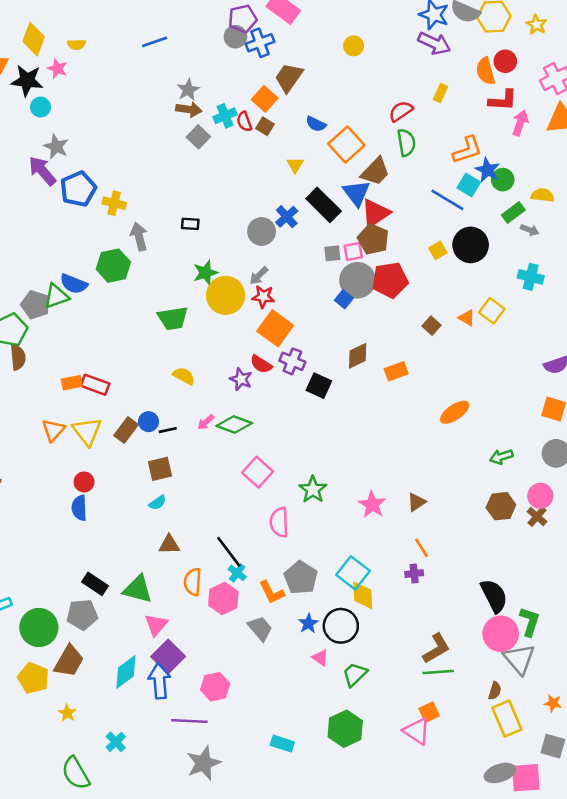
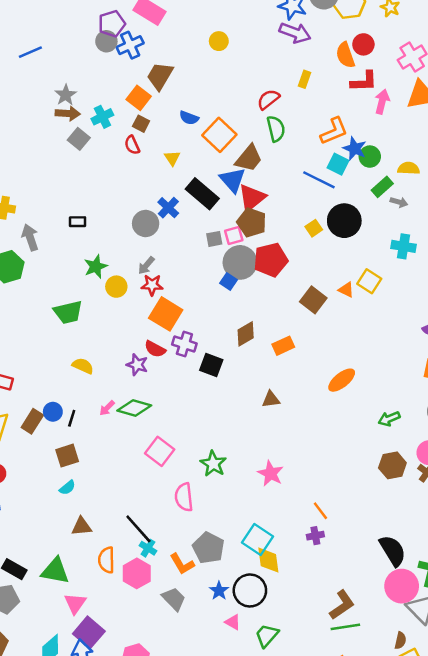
red semicircle: (244, 122) -> (132, 145), moved
yellow circle: (226, 295) -> (116, 287), size x0.6
brown square: (431, 326) -> (313, 300), size x1.5
black line: (168, 430) -> (72, 418), turned -56
brown triangle: (417, 502) -> (271, 399), moved, turned 30

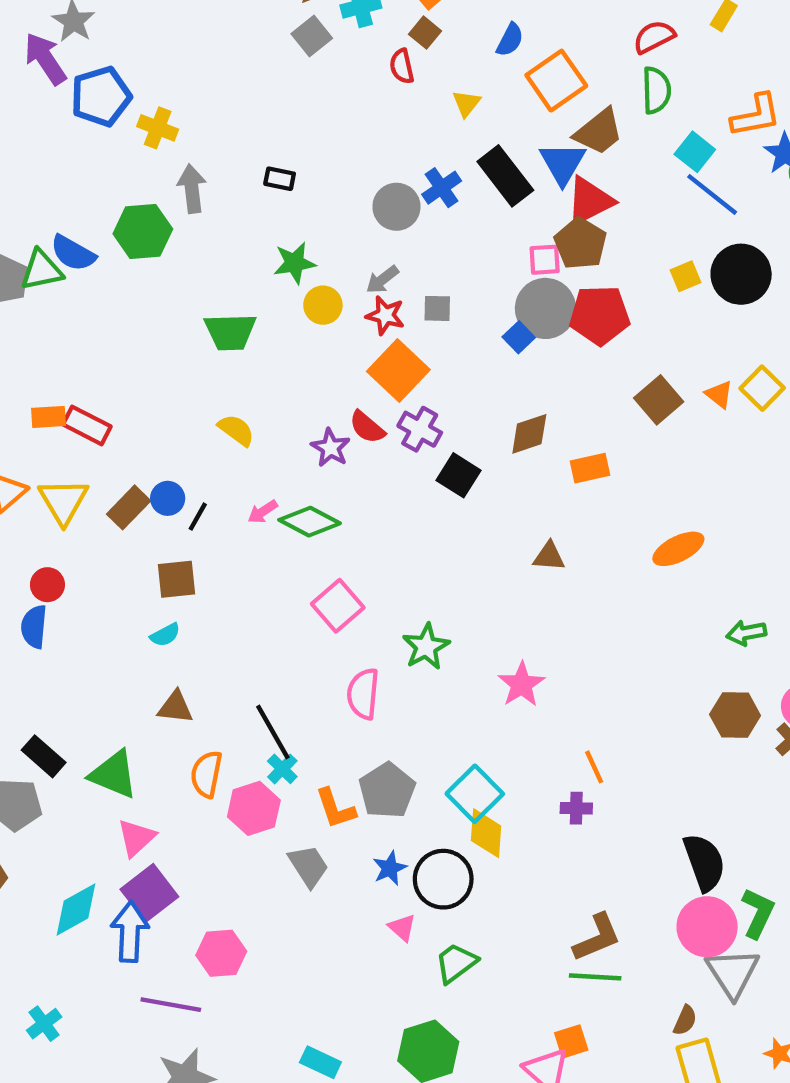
blue semicircle: (189, 118) -> (510, 40), turned -96
cyan square: (338, 164) -> (695, 152), moved
gray square: (214, 239) -> (437, 308), moved

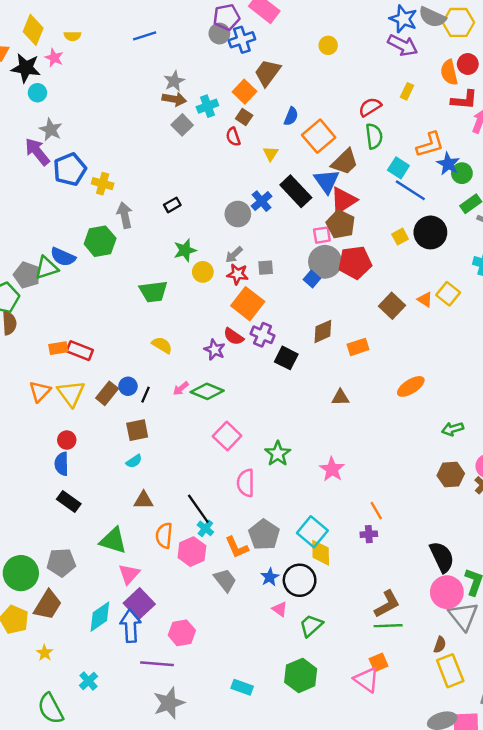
black rectangle: (280, 179) -> (172, 205), turned -35
black rectangle: (44, 756) -> (69, 502), moved

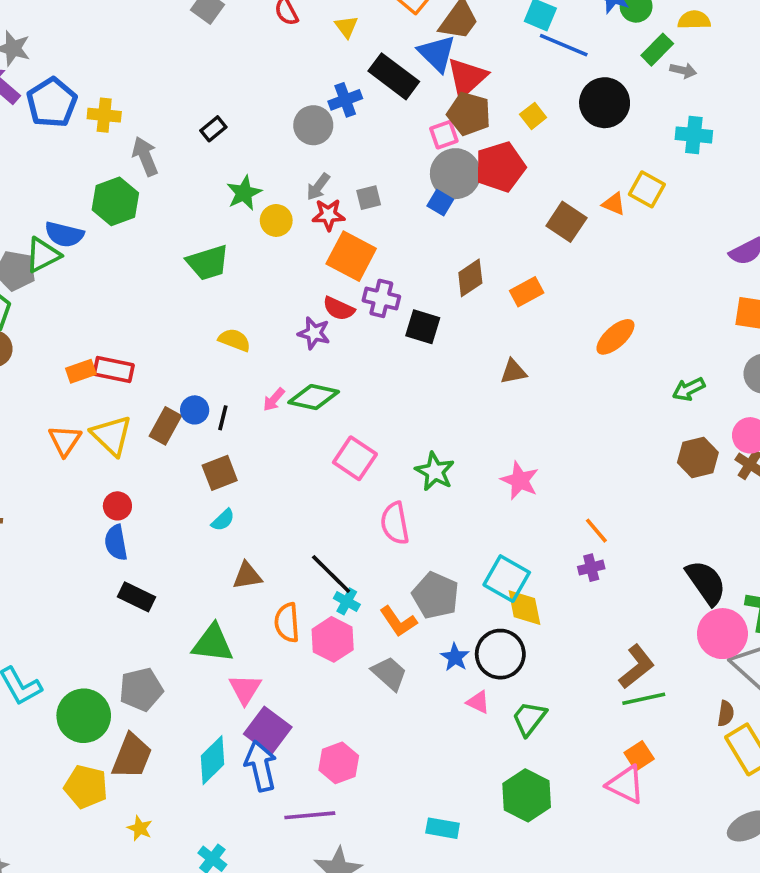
blue cross: (262, 201) -> (345, 100), turned 30
yellow square: (400, 237) -> (533, 116), moved

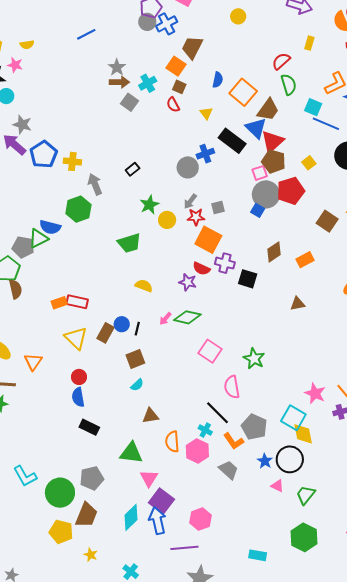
orange triangle: (65, 440) -> (33, 362), moved
pink star: (520, 480) -> (315, 393), moved
black line: (331, 574) -> (217, 413), moved

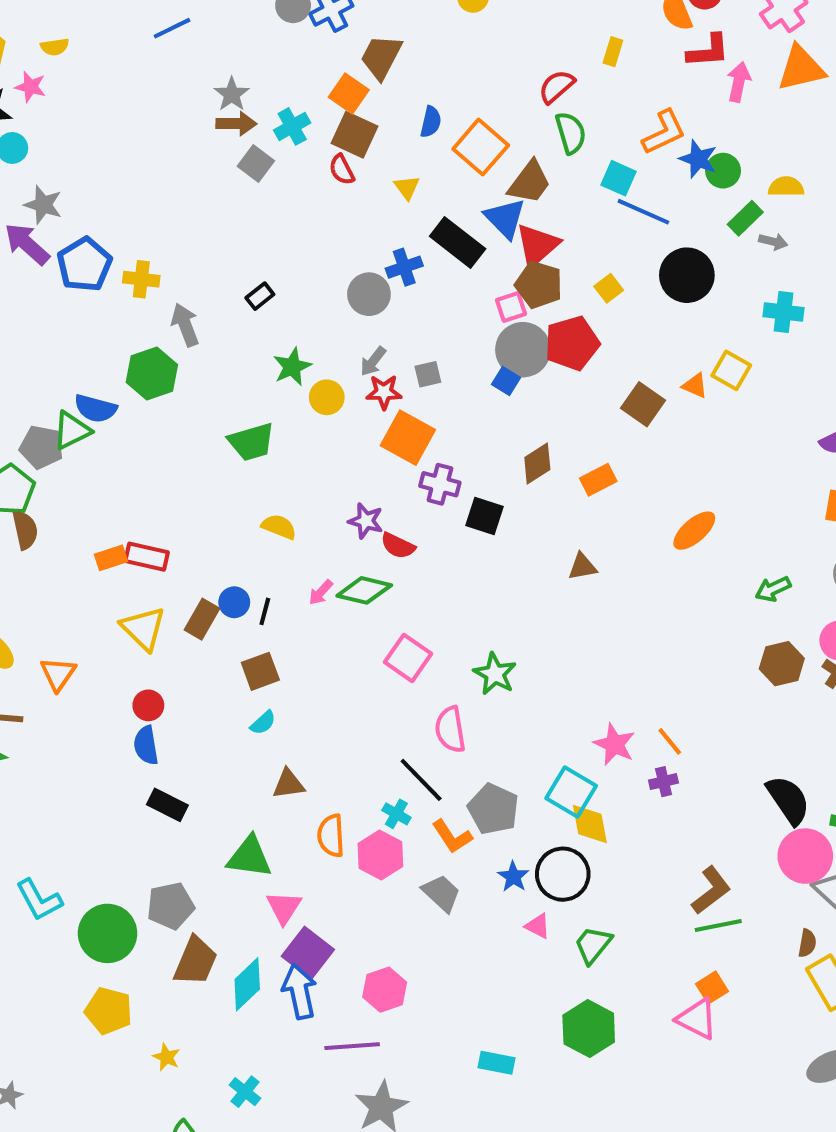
brown square: (179, 87) -> (354, 135), size x1.6
red semicircle: (201, 269) -> (398, 546), moved
brown trapezoid: (86, 515) -> (195, 961), moved

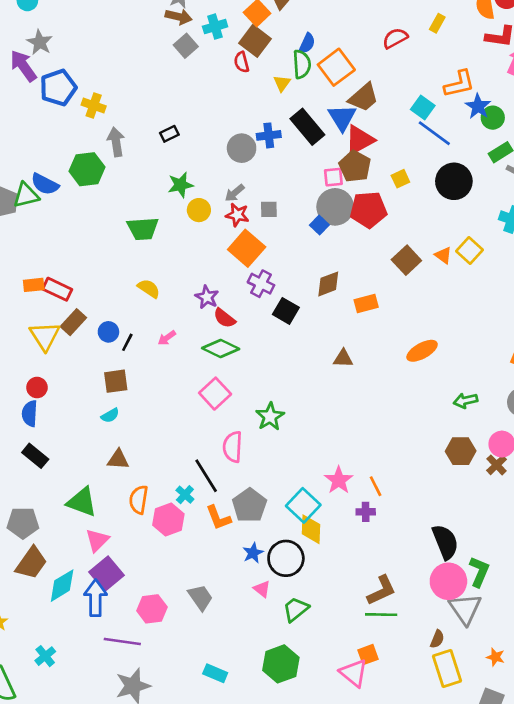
green semicircle: (571, 133) -> (302, 64), moved
green diamond: (364, 590) -> (221, 349), moved
brown rectangle: (202, 619) -> (73, 322), moved
gray trapezoid: (441, 893) -> (200, 597), moved

